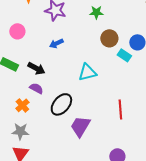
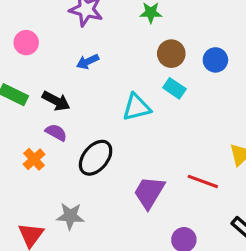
cyan rectangle: (124, 55) -> (174, 88), moved
red line: (120, 109) -> (203, 181), moved, turned -66
purple trapezoid: (80, 126) -> (149, 192), moved
gray star: (20, 131) -> (70, 216), moved

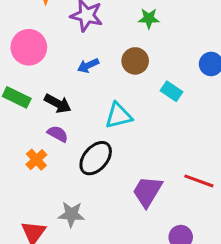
pink circle: (26, 43) -> (29, 47), size x1.5
brown circle: (171, 54) -> (135, 61), moved
cyan triangle: (137, 107) -> (118, 116), moved

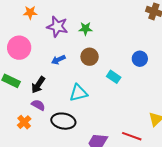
green star: (149, 18) -> (85, 29), moved
black arrow: (58, 103) -> (38, 85), turned 96
black ellipse: (96, 158) -> (63, 121), turned 60

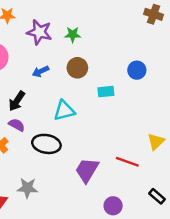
cyan rectangle: (114, 77) -> (106, 92), turned -40

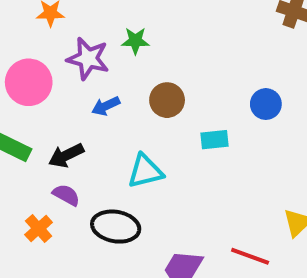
purple star: (39, 32) -> (88, 59), moved
green star: (73, 34) -> (135, 41), moved
black arrow: (17, 101) -> (66, 155), turned 30

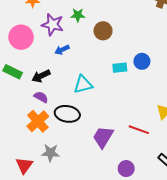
brown circle: (167, 100) -> (103, 31), moved
blue circle: (266, 104) -> (142, 61), moved
orange cross: (39, 229) -> (38, 121), moved, size x1.5

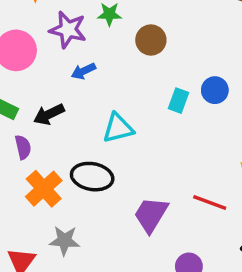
cyan rectangle: (120, 68) -> (179, 101), turned -64
purple semicircle: (41, 97) -> (23, 147), moved, turned 48

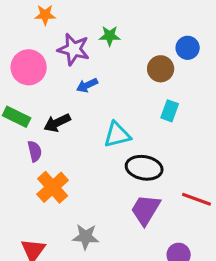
brown circle: (151, 40) -> (161, 69), moved
blue circle: (215, 90) -> (188, 48), moved
black ellipse: (92, 177) -> (144, 168), moved
gray star: (64, 241) -> (86, 237), moved

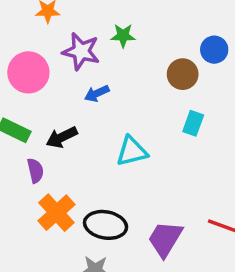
black ellipse: (144, 168) -> (106, 225), moved

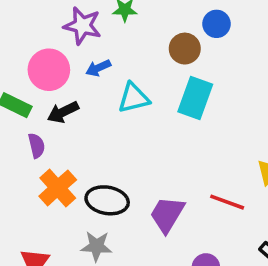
pink circle: (28, 72) -> (49, 70), moved
cyan rectangle: (193, 123) -> (195, 98), size x1.6
cyan triangle: (132, 151) -> (134, 98), moved

